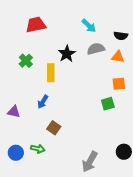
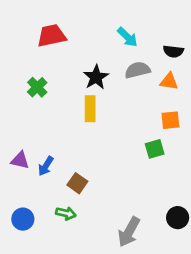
yellow rectangle: (51, 73) -> (90, 109), moved
blue arrow: (43, 102) -> (46, 166), moved
green arrow: (38, 149) -> (66, 213), moved

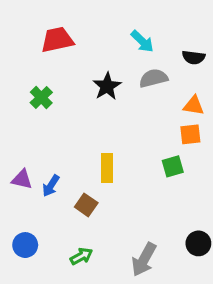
orange triangle: (169, 81) -> (194, 106), moved
yellow rectangle: (90, 109) -> (107, 168), moved
green arrow: (66, 213) -> (81, 256), moved, turned -42

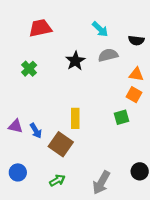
orange square: (190, 134) -> (134, 95), turned 35
blue arrow: (51, 186) -> (36, 131), turned -63
brown square: (86, 205) -> (61, 144), size x1.5

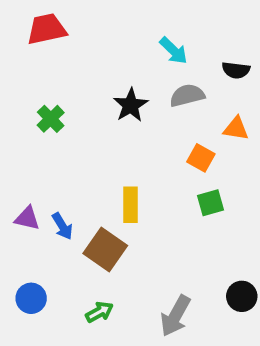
red trapezoid: (40, 28) -> (47, 29), moved
orange square: (134, 95) -> (201, 158), moved

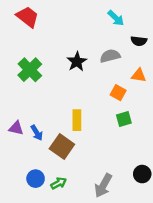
red trapezoid: (47, 29) -> (28, 17), turned 50
cyan arrow: (173, 51) -> (116, 18), moved
green cross: (51, 119) -> (30, 70), size x1.5
blue circle: (31, 298) -> (36, 179), moved

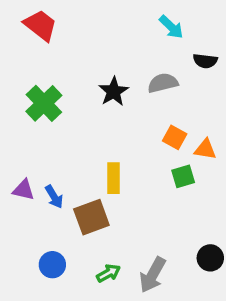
orange triangle: (139, 75) -> (205, 149), moved
brown square: (62, 147) -> (91, 217), turned 35
green arrow: (58, 183) -> (108, 273), moved

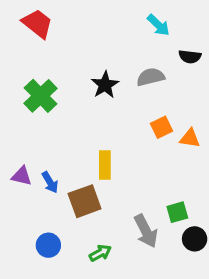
orange square: (175, 137) -> (162, 127), turned 35
green square: (183, 176) -> (177, 212), moved
gray arrow: (153, 275) -> (146, 231), moved, turned -56

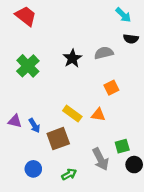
cyan arrow: (158, 25) -> (123, 15), moved
orange triangle: (190, 138) -> (98, 115), moved
yellow rectangle: (105, 165) -> (72, 114), turned -54

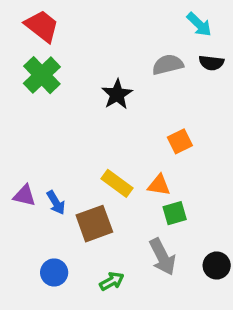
gray semicircle: (104, 53) -> (168, 65), moved
green cross: (28, 66) -> (42, 75), moved
green square: (122, 146) -> (175, 213), moved

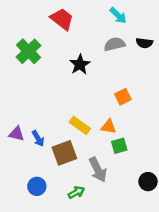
cyan arrow: (199, 24) -> (118, 15), moved
red trapezoid: (42, 26) -> (62, 19), moved
gray arrow: (162, 257) -> (98, 170), moved

